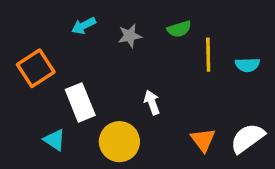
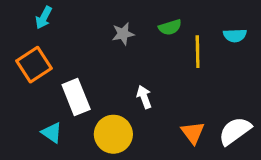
cyan arrow: (84, 26) -> (44, 18), moved, turned -35
cyan semicircle: (247, 65) -> (235, 35), moved

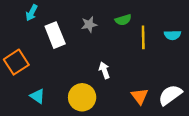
cyan semicircle: (235, 35) -> (173, 35), moved
orange square: (34, 65) -> (16, 62), moved
white rectangle: (76, 97) -> (55, 35), moved

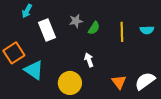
green semicircle: (123, 20) -> (94, 28), moved, turned -40
cyan triangle: (37, 96) -> (34, 70), moved, size x1.5

